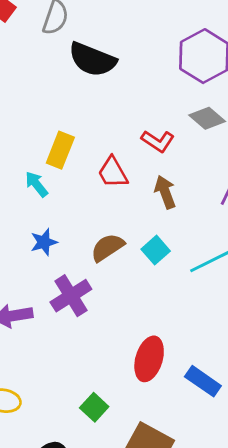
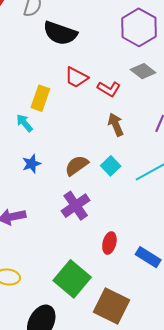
red trapezoid: (113, 172) -> (76, 77), moved, turned -30
purple cross: (71, 296) -> (76, 206), moved
red ellipse: (149, 359) -> (109, 243), size x0.7
green square: (94, 407) -> (72, 279), size x1.8

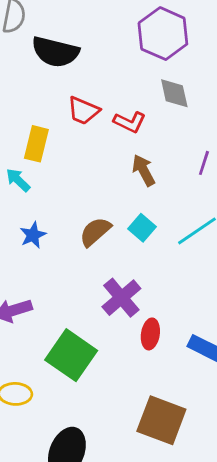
gray diamond: (143, 71) -> (174, 93), turned 45
purple cross: (76, 206) -> (121, 298), moved
green square: (72, 279) -> (71, 355), moved

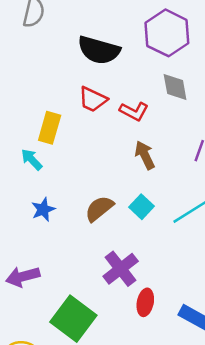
black semicircle: (55, 52) -> (99, 50), moved

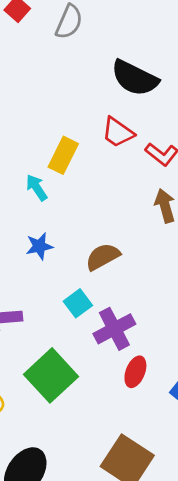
cyan square: (141, 207) -> (78, 303), moved

